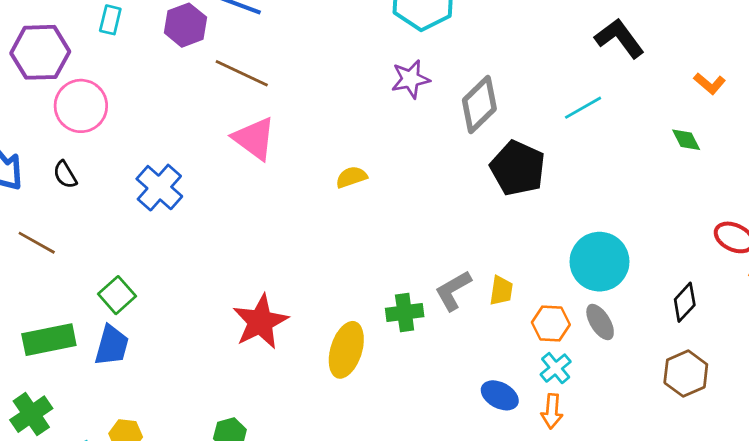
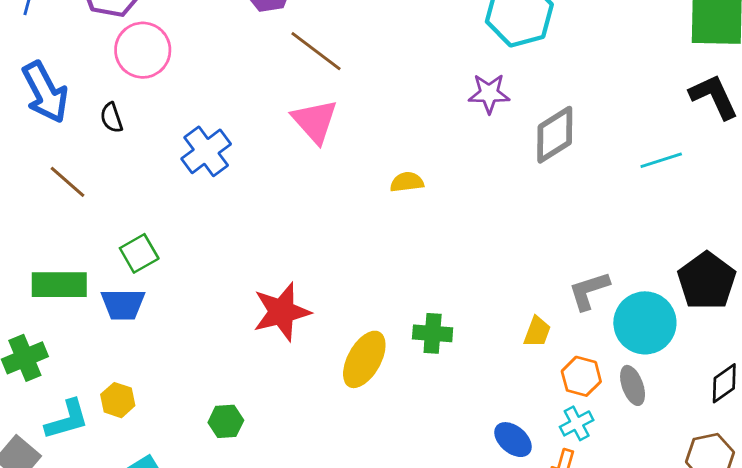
black pentagon: (518, 168) -> (707, 281), moved
gray L-shape: (453, 291) -> (589, 291), moved
blue trapezoid: (112, 345) -> (123, 304), turned 63

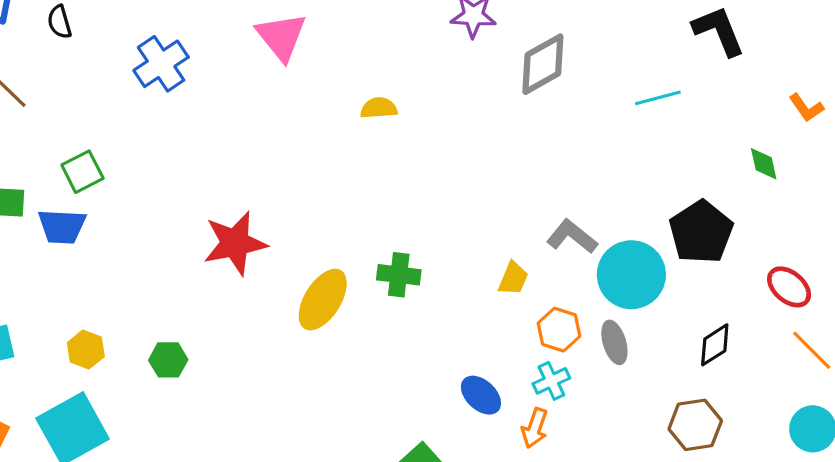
gray L-shape: (589, 291) -> (572, 236), turned 54
yellow hexagon: (118, 400) -> (86, 350), moved

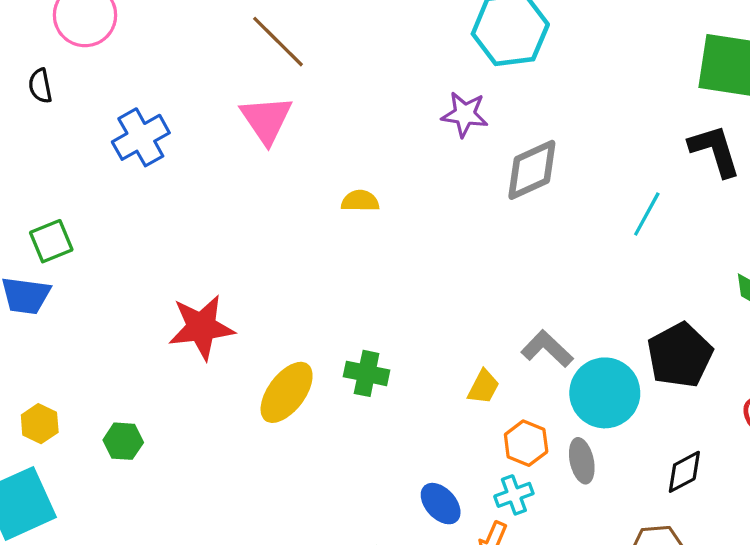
cyan line: (658, 98) -> (647, 214), turned -51

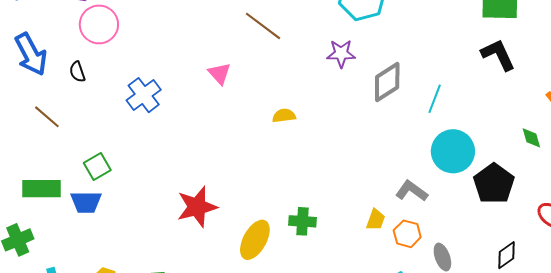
brown line: (278, 42) -> (263, 26), moved
pink triangle: (266, 120) -> (219, 74), size x0.7
cyan line: (647, 214) -> (435, 99), moved
cyan circle: (605, 393) -> (453, 151), moved
orange hexagon: (526, 443) -> (407, 234), moved

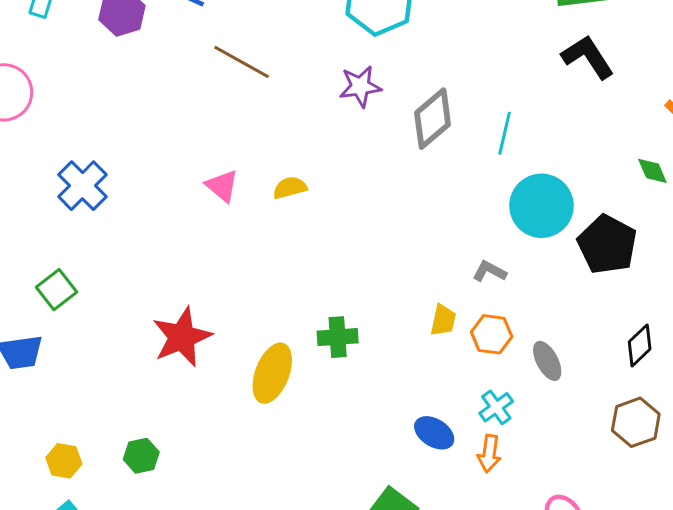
pink triangle: (219, 74) -> (222, 186), moved
green square: (97, 167) -> (57, 290), moved
gray L-shape: (412, 191) -> (489, 271), size x0.7

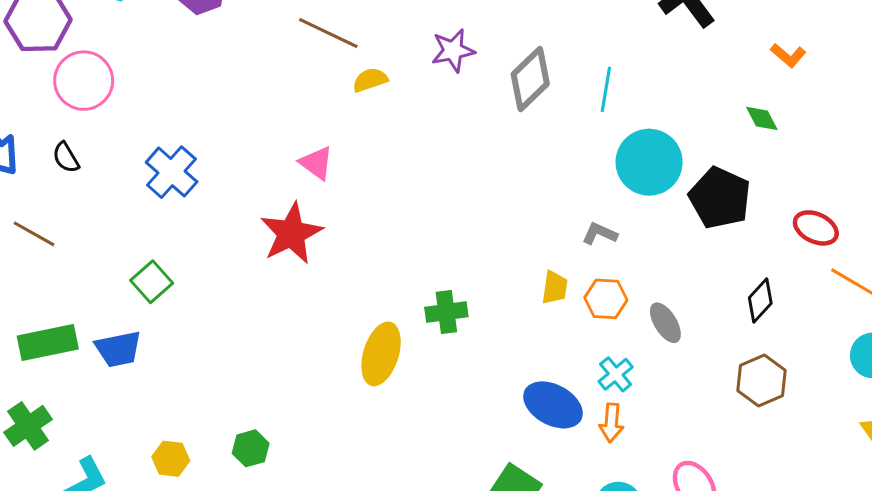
yellow semicircle: (290, 188) -> (370, 80), moved
red star: (182, 337) -> (291, 233), moved
blue ellipse: (434, 433) -> (553, 405), size x1.4

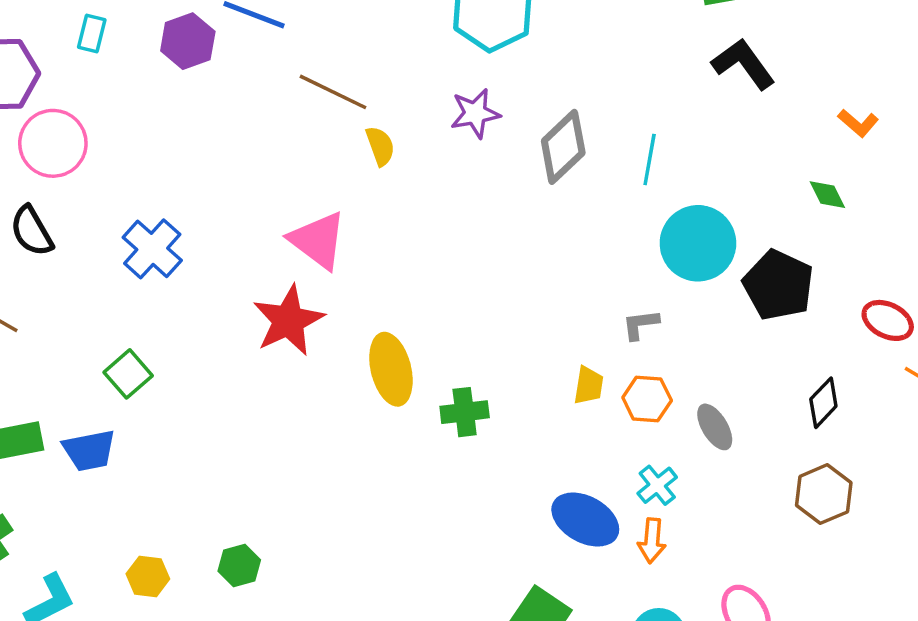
yellow semicircle: (370, 80) -> (380, 146), turned 88
black semicircle: (66, 158) -> (32, 231), size x1.4
pink triangle: (316, 163) -> (318, 240), size x1.5
gray L-shape: (600, 234) -> (641, 324), turned -32
yellow ellipse: (381, 354) -> (391, 369), moved, turned -32

